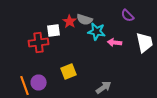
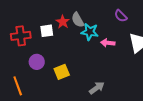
gray semicircle: (85, 20) -> (78, 20), turned 42
red cross: (39, 42) -> (21, 36), moved
purple circle: (39, 82) -> (37, 62), moved

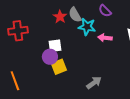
purple semicircle: (121, 16) -> (105, 11), moved
white square: (47, 31) -> (55, 46), moved
purple circle: (37, 62) -> (50, 57), moved

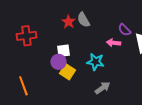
purple semicircle: (105, 11) -> (124, 30), moved
cyan star: (87, 27) -> (95, 62), moved
yellow square: (59, 67) -> (67, 72), turned -35

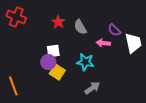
gray semicircle: (83, 20) -> (80, 27), moved
red cross: (26, 36) -> (16, 17), moved, turned 30

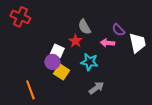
red star: (58, 22) -> (75, 41), moved
white square: (53, 51) -> (57, 51), turned 32
orange line: (13, 86) -> (30, 90), moved

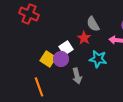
white square: (57, 51) -> (66, 48), turned 32
yellow square: (61, 72) -> (48, 59), moved
gray arrow: (96, 88) -> (77, 76), moved, turned 112

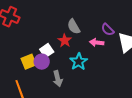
yellow square: (48, 59) -> (29, 62), turned 35
cyan star: (98, 59) -> (79, 62), turned 30

